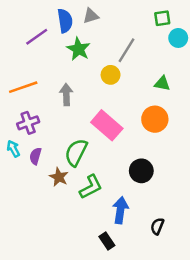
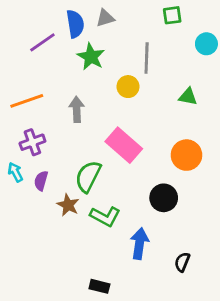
green square: (162, 18) -> (172, 15), moved
gray line: (127, 50) -> (147, 58), turned -30
orange circle: (155, 119) -> (186, 155), moved
green L-shape: (91, 187) -> (105, 216), turned 55
black rectangle: (107, 241) -> (99, 286), moved, turned -42

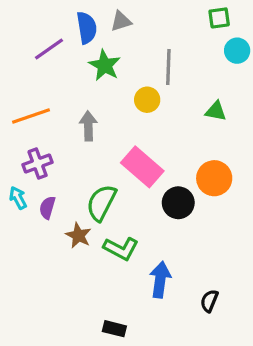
green square: (172, 15) -> (219, 18), moved
black circle: (164, 198) -> (178, 203), moved

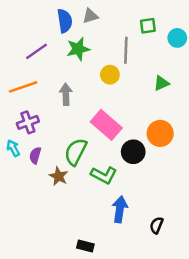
green square: (219, 18) -> (148, 26), moved
purple line: (49, 49) -> (37, 51), moved
green star: (105, 65) -> (78, 49), turned 30
green triangle: (216, 111) -> (161, 83), turned -35
green L-shape: (121, 249) -> (104, 175), moved

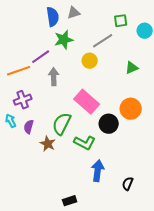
gray line: (126, 50) -> (103, 41), turned 55
purple line: (37, 51) -> (41, 57), moved
black rectangle: (85, 246) -> (70, 201), turned -32

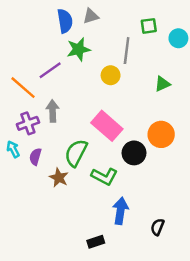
gray line: (103, 41) -> (127, 51), turned -50
orange line: (19, 71) -> (23, 88), turned 60
gray arrow: (54, 77) -> (53, 111), moved
black rectangle: (70, 201) -> (96, 242), moved

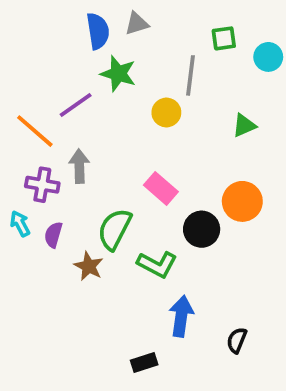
green star: (78, 49) -> (118, 74), turned 30
purple cross: (28, 123) -> (42, 185), turned 30
pink rectangle: (107, 126) -> (161, 188), size x0.7

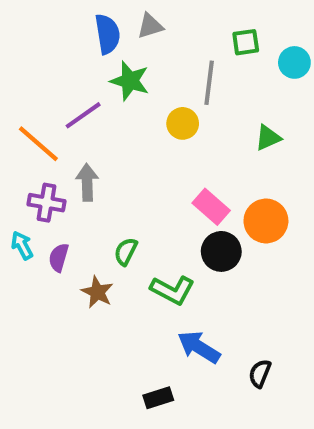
pink rectangle: (161, 188) -> (211, 207), moved
green semicircle: (115, 229) -> (126, 251), size x0.6
blue arrow: (181, 316) -> (199, 347), turned -66

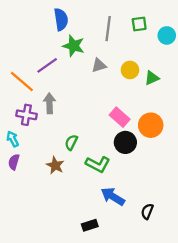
gray triangle: (150, 26) -> (99, 65), moved
gray line: (209, 83) -> (108, 29), moved
yellow circle: (183, 123) -> (130, 70), moved
purple semicircle: (59, 258) -> (14, 162), moved

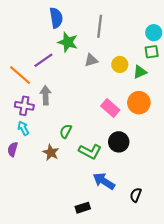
green square: (139, 24) -> (152, 52), moved
orange circle: (151, 125) -> (139, 103), moved
cyan arrow: (13, 139) -> (23, 128), moved
black circle: (125, 142) -> (119, 142), moved

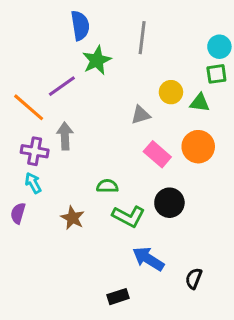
green star: (68, 42) -> (97, 60), turned 30
gray triangle: (91, 60) -> (141, 115), moved
green triangle: (140, 72) -> (200, 103), turned 32
green semicircle: (66, 131) -> (107, 186), moved, turned 64

